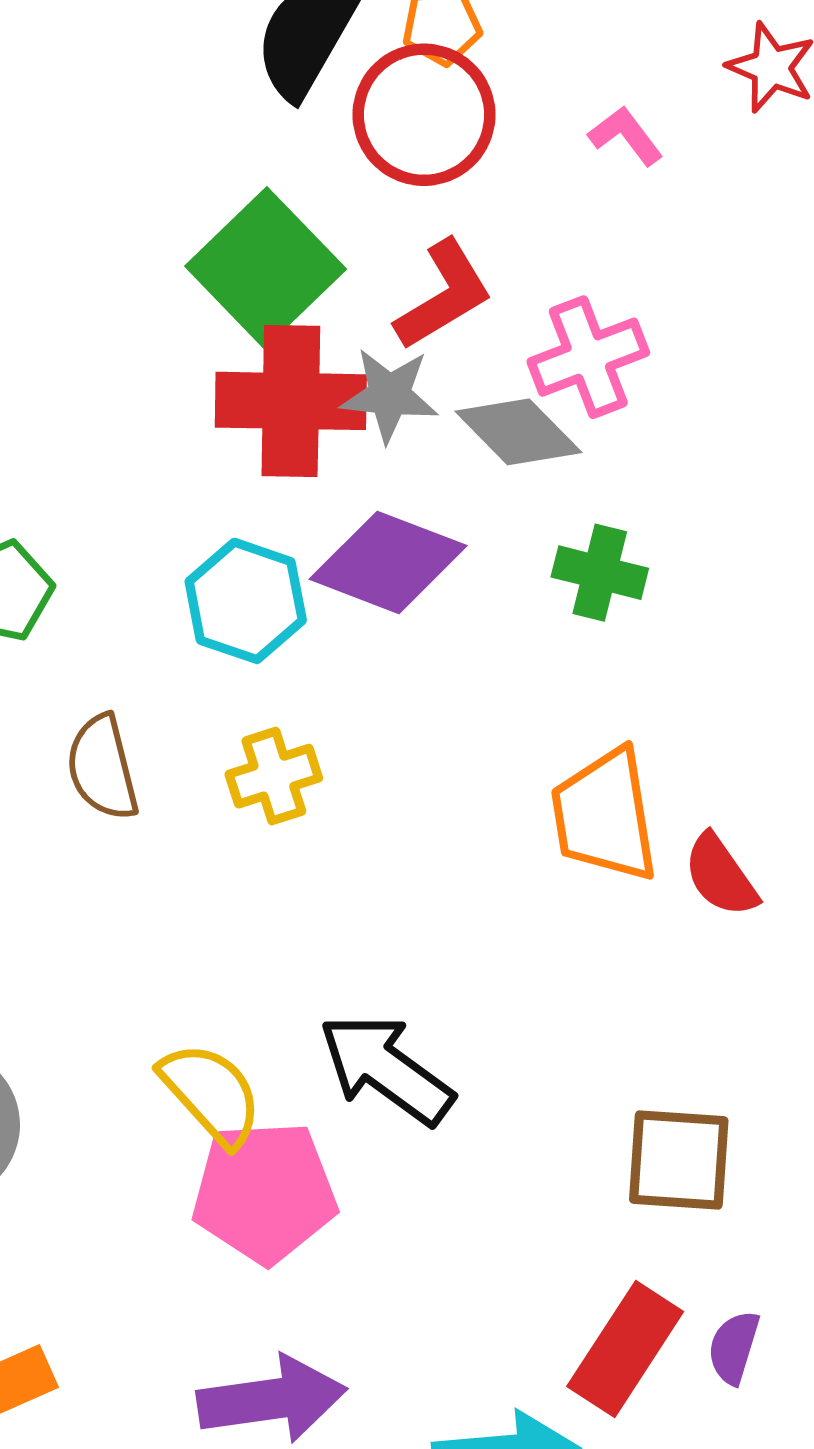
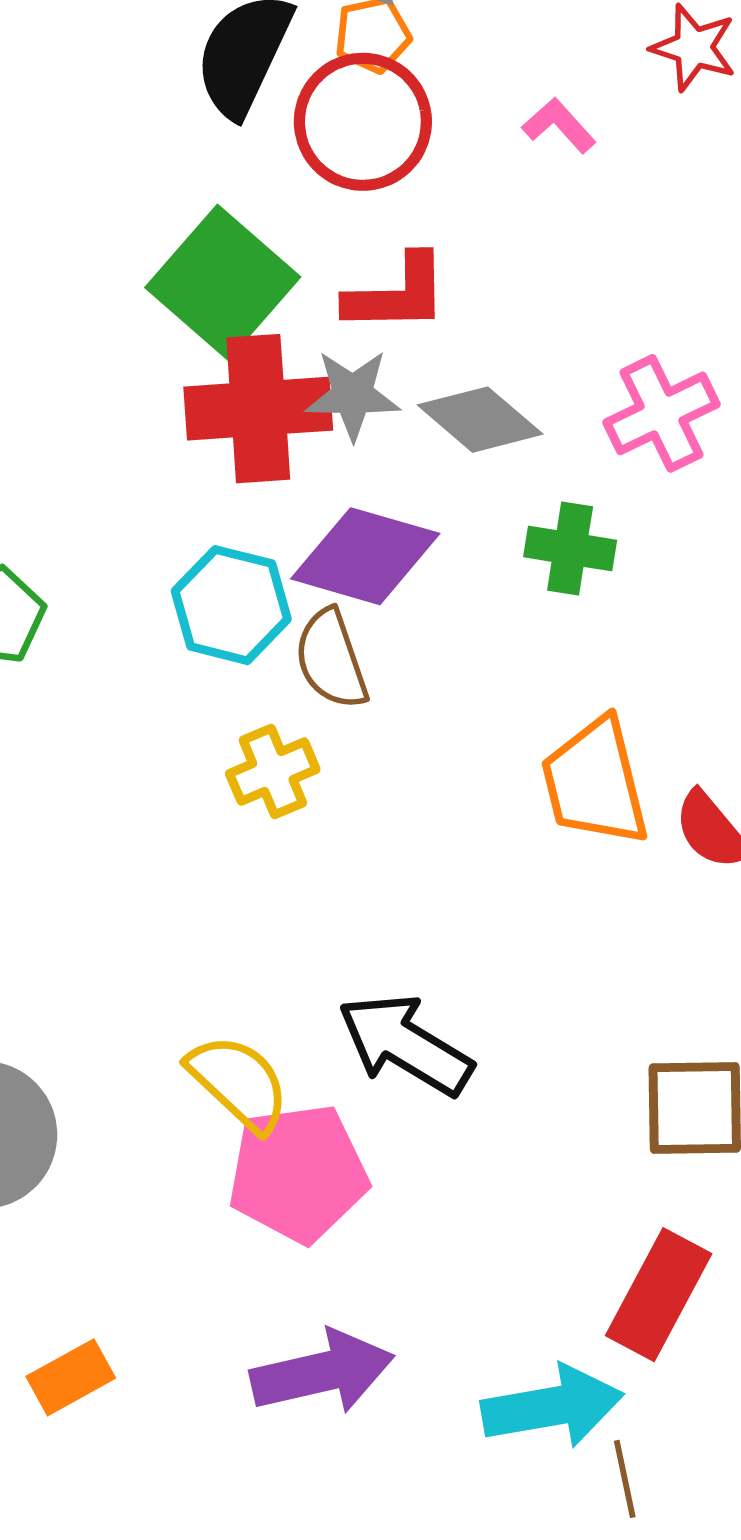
red L-shape: (444, 295) -> (397, 294), turned 35
pink cross: (588, 357) -> (662, 413), moved
brown semicircle: (102, 768) -> (331, 659), moved

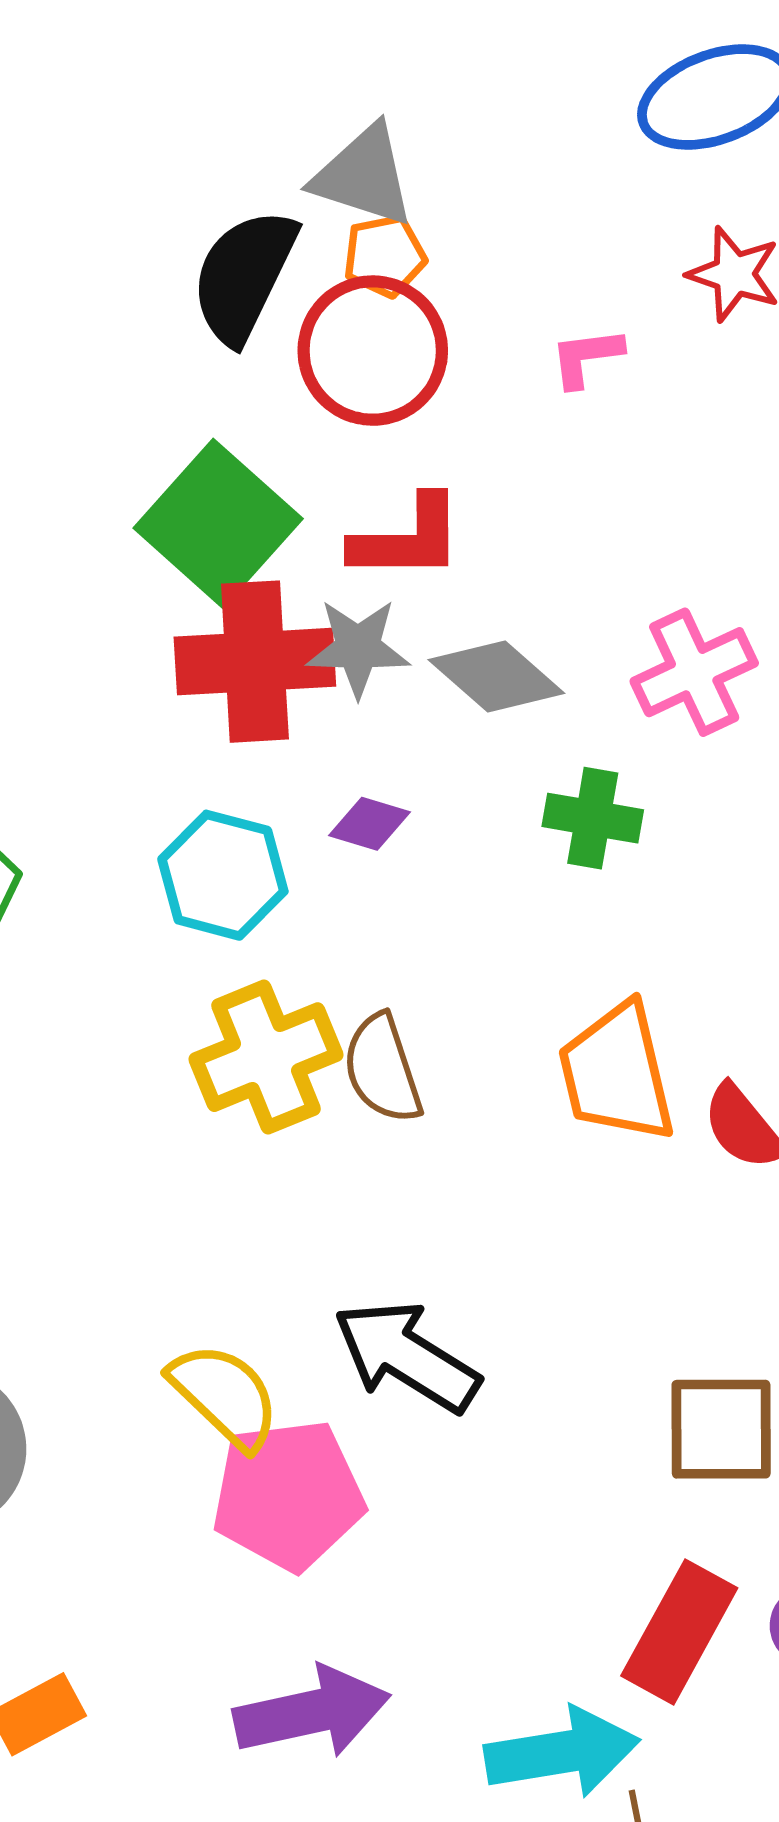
pink L-shape: (559, 125) -> (586, 357), turned -56
purple diamond: (365, 556) -> (370, 824), size x0.5
brown semicircle: (331, 659) -> (383, 1069), moved
yellow cross: (273, 772) -> (266, 1057), size x1.5

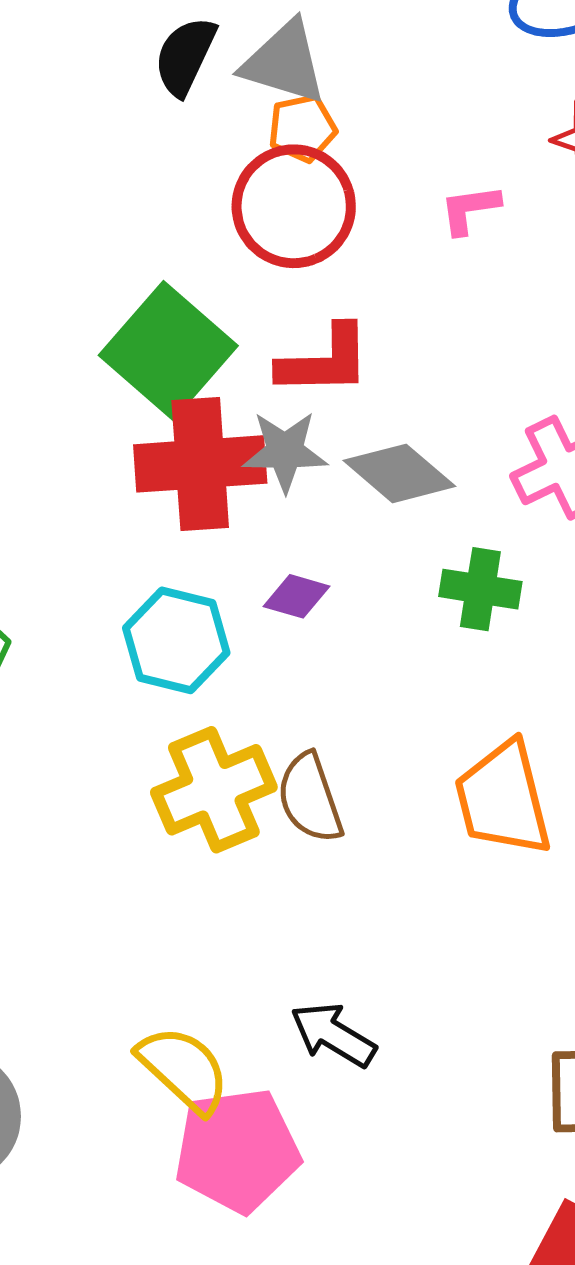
black semicircle: (244, 276) -> (185, 56), moved, size x0.7
black arrow: (407, 1356) -> (333, 1035), size x0.7

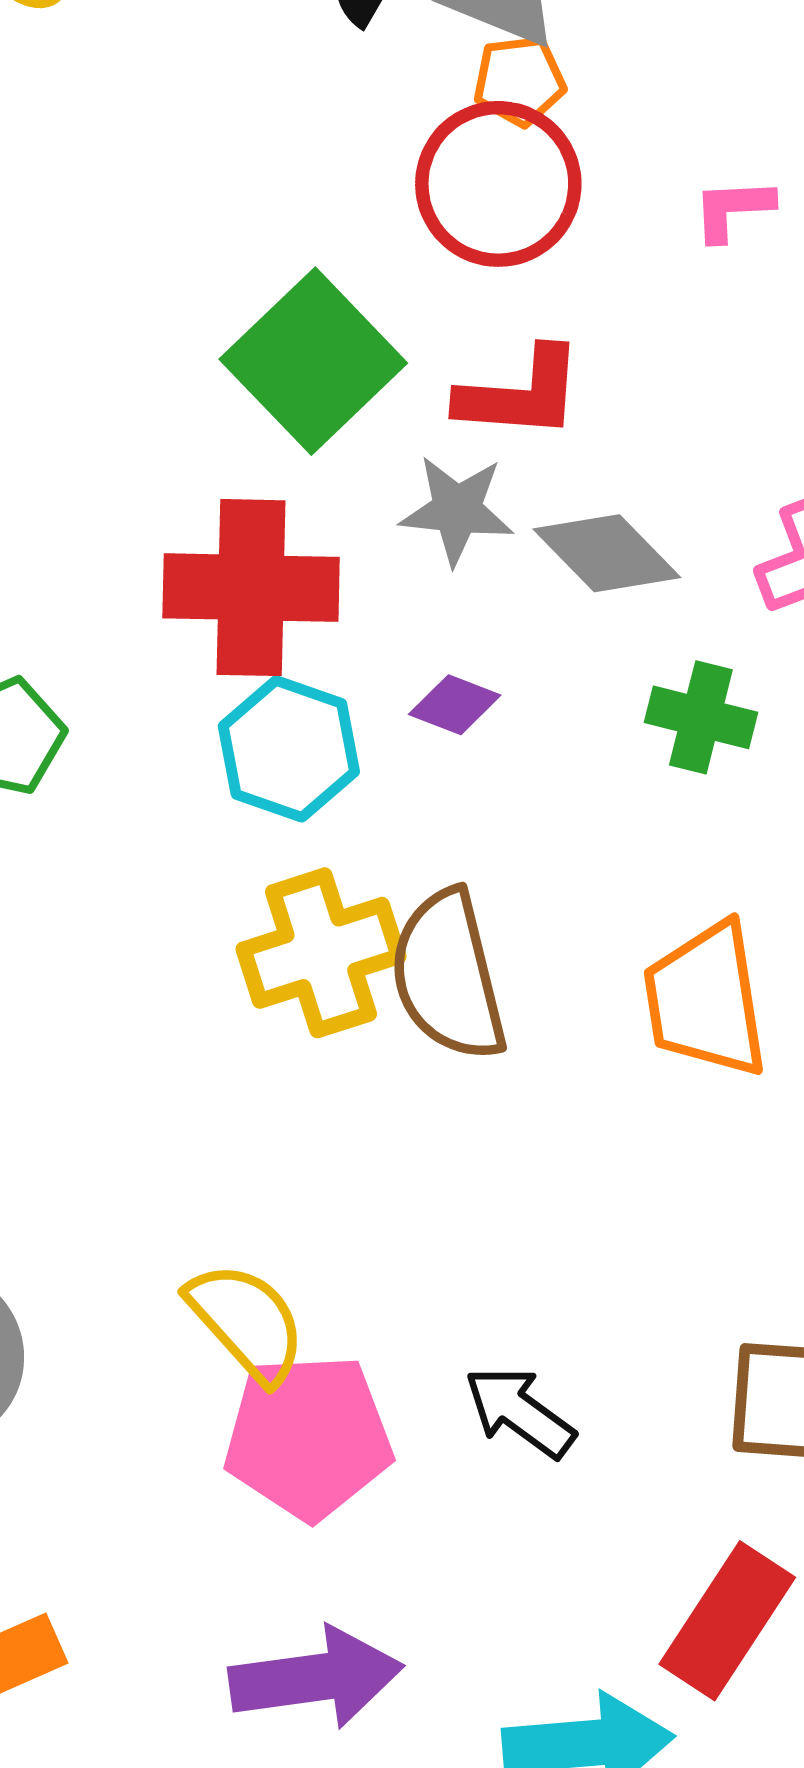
red cross: (200, 464) -> (251, 588), moved
brown semicircle: (310, 798) -> (448, 976), size x1.4
black arrow: (333, 1035) -> (520, 1412), moved

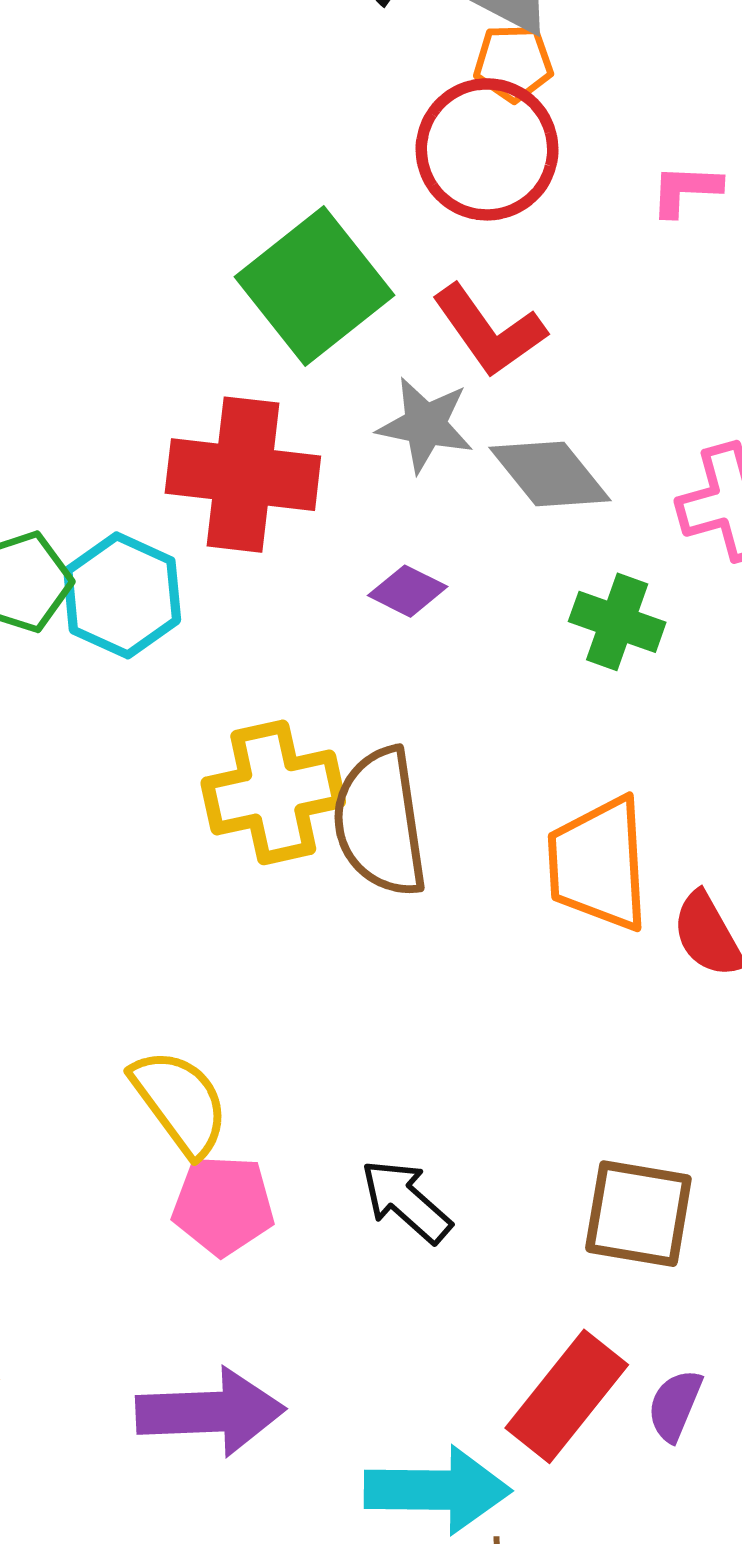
red L-shape: (521, 394) -> (489, 331), turned 45
cyan hexagon: (289, 749) -> (122, 595), moved
pink pentagon: (308, 1437) -> (223, 1205), size x0.7

